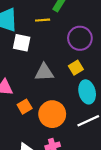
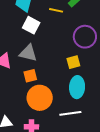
gray triangle: (44, 72) -> (28, 53), moved
orange square: (25, 107) -> (30, 76), moved

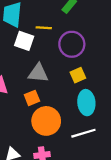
yellow line: (56, 10) -> (44, 28), moved
purple circle: (85, 37) -> (72, 44), moved
gray triangle: (28, 53) -> (38, 73), moved

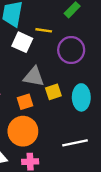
yellow square: (78, 75) -> (53, 92), moved
cyan ellipse: (86, 103) -> (81, 97), moved
orange circle: (46, 121) -> (23, 131), moved

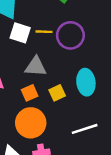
yellow line: (44, 30) -> (44, 32), moved
yellow square: (53, 92) -> (57, 93), moved

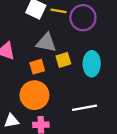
yellow square: (57, 93) -> (63, 60), moved

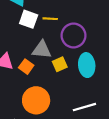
purple circle: (83, 18) -> (73, 36), moved
orange square: (37, 67) -> (26, 67), moved, turned -32

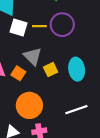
purple circle: (73, 36) -> (62, 25), moved
gray triangle: (42, 50) -> (33, 56), turned 42

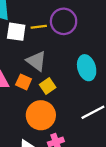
yellow square: (51, 70) -> (48, 86), moved

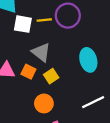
orange circle: (41, 115) -> (44, 103), size x0.7

